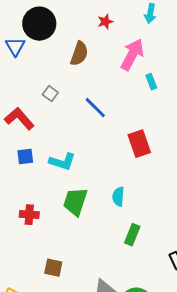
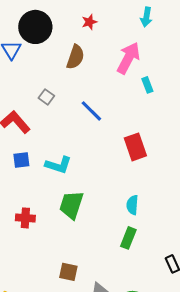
red star: (105, 22) -> (89, 22), moved
cyan semicircle: (118, 197) -> (132, 205), moved
brown square: (53, 268) -> (68, 272), moved

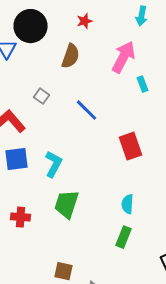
blue square: (21, 160) -> (16, 159), size x1.4
cyan L-shape: (58, 165) -> (54, 164), turned -80

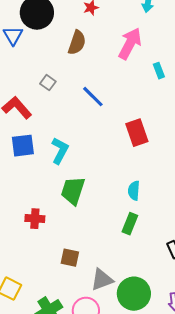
cyan rectangle: (142, 84) -> (159, 71), moved
red cross: (20, 217) -> (35, 219), moved

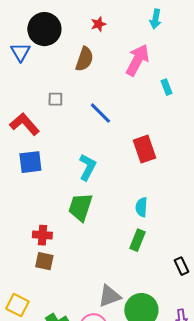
gray square: (48, 83) -> (55, 99), turned -35
cyan L-shape: (60, 151) -> (87, 167), moved
brown square: (70, 258) -> (44, 261), moved

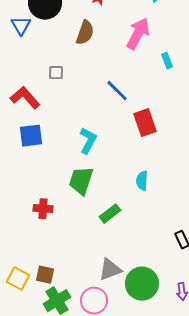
blue line: (100, 113) -> (117, 91), moved
green rectangle: (137, 240) -> (110, 214), moved, turned 30
brown square: (44, 261) -> (45, 275), moved

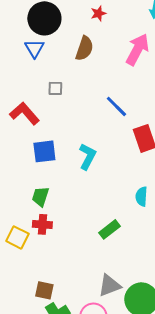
blue triangle: (21, 26) -> (34, 48), moved
blue square: (31, 136) -> (44, 151), moved
green trapezoid: (81, 181) -> (40, 196), moved, size x0.7
yellow square: (18, 279) -> (17, 237), moved

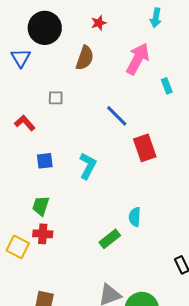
blue triangle: (34, 48) -> (21, 58), moved
red L-shape: (24, 113) -> (25, 123), size x0.7
blue square: (44, 151) -> (45, 161), size x0.7
cyan semicircle: (141, 196) -> (135, 217), moved

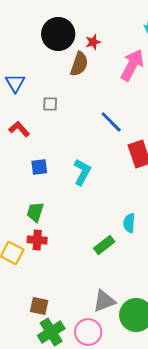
red star: (99, 23) -> (93, 42), moved
black circle: (45, 28) -> (58, 34), moved
blue triangle: (21, 58) -> (15, 83), moved

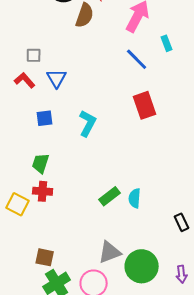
blue triangle: (15, 83) -> (57, 78), moved
gray square: (50, 104) -> (34, 55), moved
blue line: (111, 122) -> (137, 59), moved
cyan semicircle: (129, 223) -> (135, 198), moved

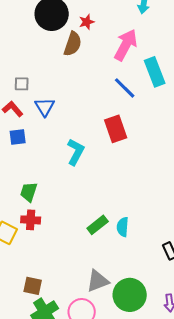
cyan rectangle: (167, 43) -> (155, 72), size x1.8
red rectangle: (145, 105) -> (116, 129), moved
blue square: (45, 118) -> (18, 137), moved

